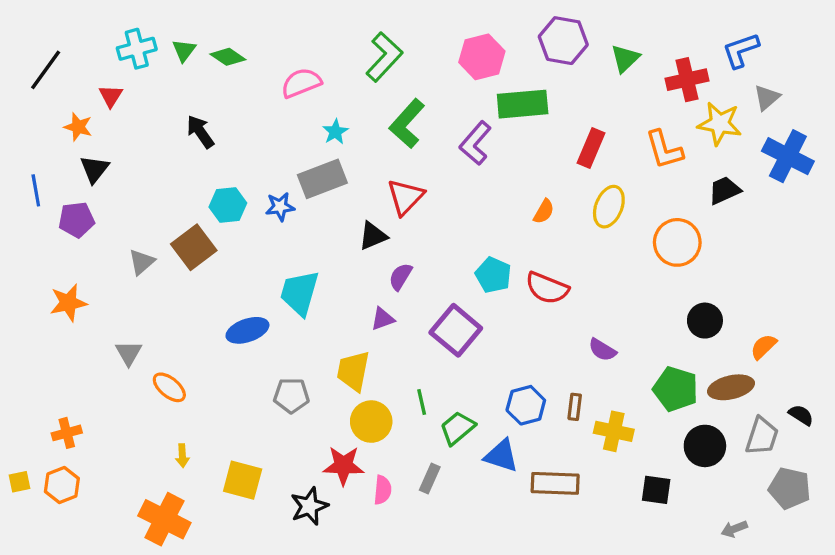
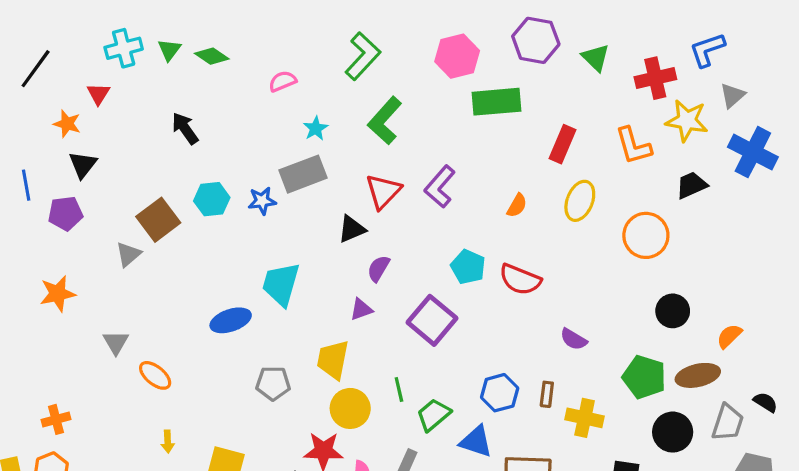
green triangle: (625, 58) -> (596, 58), turned -32
pink semicircle: (301, 83) -> (283, 81), size x0.7
purple L-shape: (475, 143) -> (440, 187), moved
brown square: (194, 247) -> (158, 220), moved

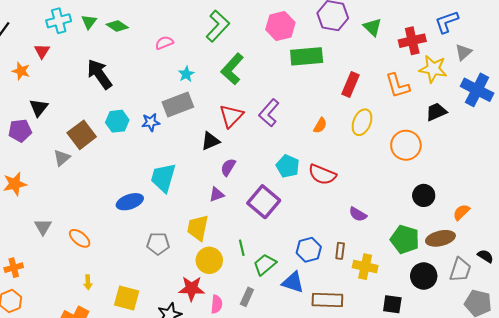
black arrow: (185, 128) -> (99, 74), size x1.4
black triangle: (83, 165) -> (39, 108), moved
gray triangle: (116, 342) -> (43, 227), moved

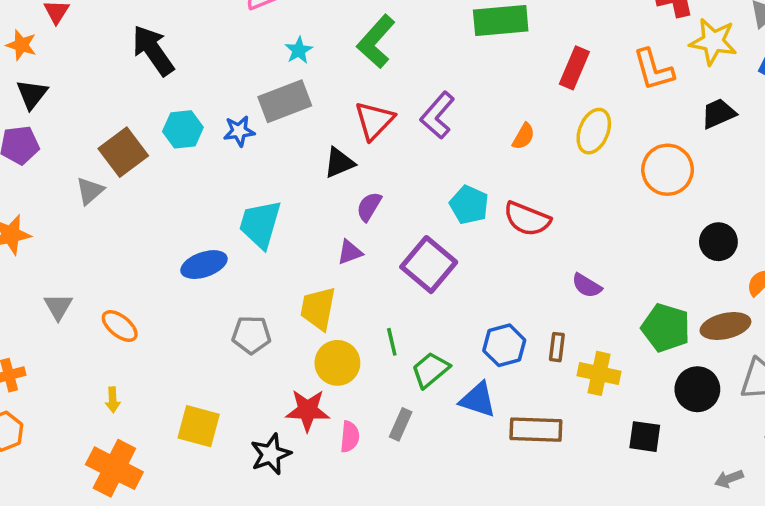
black triangle: (39, 108) -> (32, 94), moved
black circle: (424, 195) -> (718, 242), moved
yellow arrow: (88, 282) -> (113, 400), moved

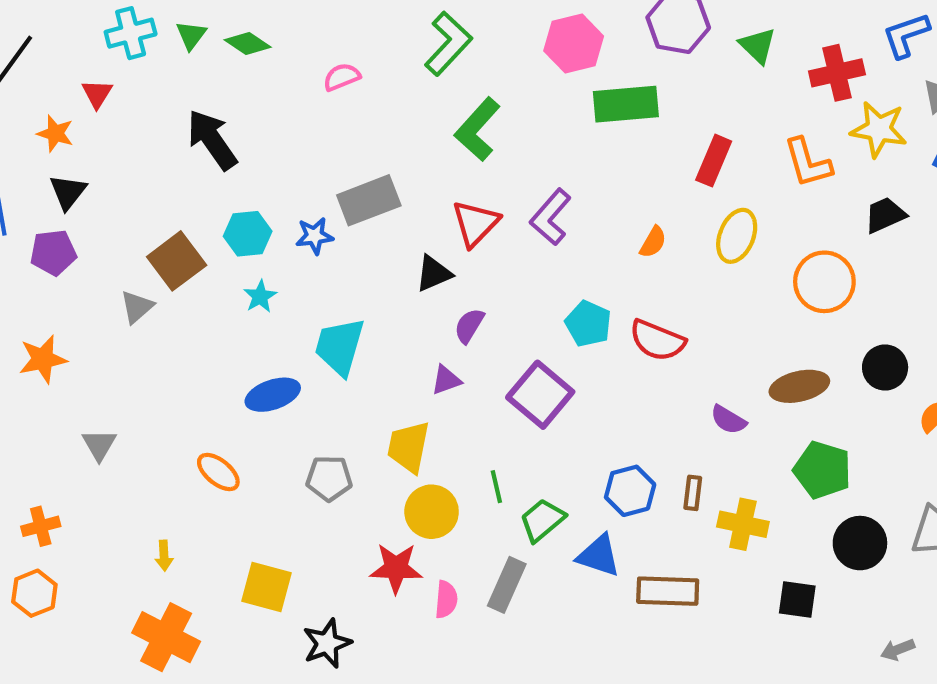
cyan star: (299, 50) -> (260, 296), moved
orange ellipse: (120, 326) -> (218, 472), moved
brown ellipse: (725, 326) -> (799, 386), moved
gray rectangle: (401, 424) -> (507, 585), size x1.4
black star: (271, 454) -> (327, 643), moved

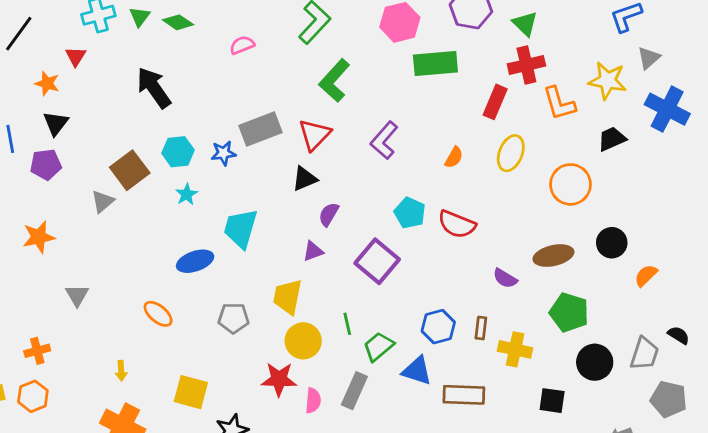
red cross: (837, 73) -> (526, 65), moved
red triangle: (475, 223) -> (315, 135), moved

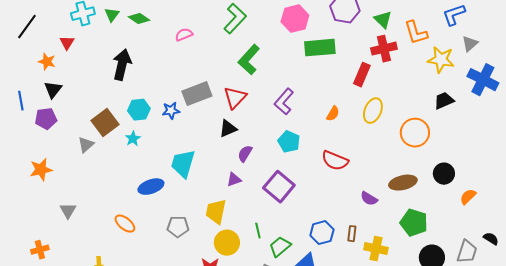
black arrow: (154, 88) -> (122, 65), turned 48
orange L-shape: (559, 103) -> (416, 33), moved
cyan star: (187, 194) -> (133, 139), moved
cyan pentagon: (410, 213) -> (289, 142), moved

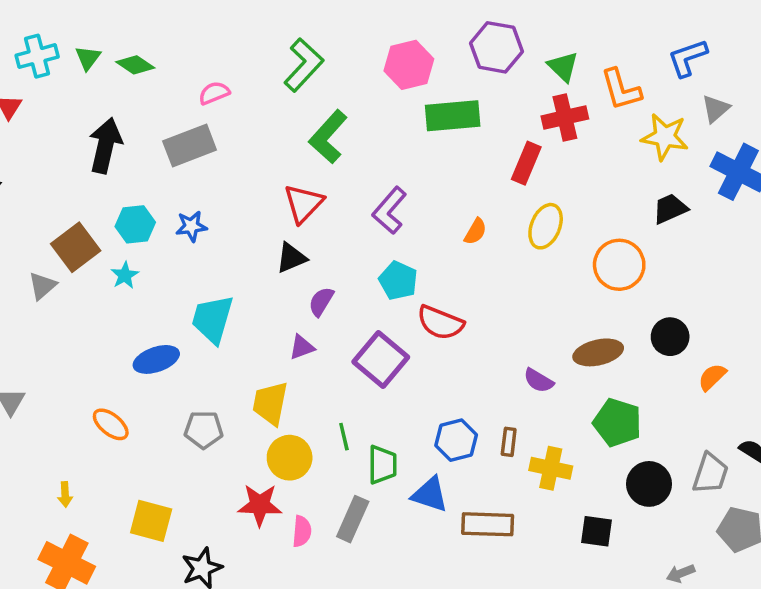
gray rectangle: (197, 94) -> (190, 146), moved
red semicircle: (335, 161) -> (440, 323), moved
green trapezoid: (280, 247) -> (382, 465), turned 130

